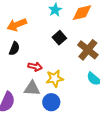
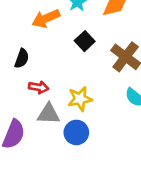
orange arrow: (17, 25) -> (46, 18), moved
red arrow: (35, 67) -> (39, 87), moved

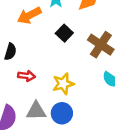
gray triangle: (48, 114) -> (36, 111), moved

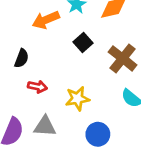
blue circle: (62, 113) -> (98, 134), moved

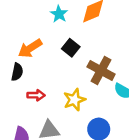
orange arrow: (46, 20) -> (30, 48), moved
brown cross: (123, 58) -> (101, 71), moved

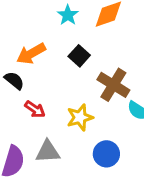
black semicircle: (17, 72) -> (14, 80), turned -66
red arrow: (36, 95) -> (35, 109), turned 30

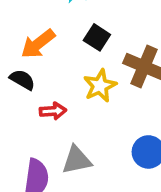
red arrow: (35, 109) -> (53, 111), turned -30
yellow star: (80, 117) -> (100, 86), moved

